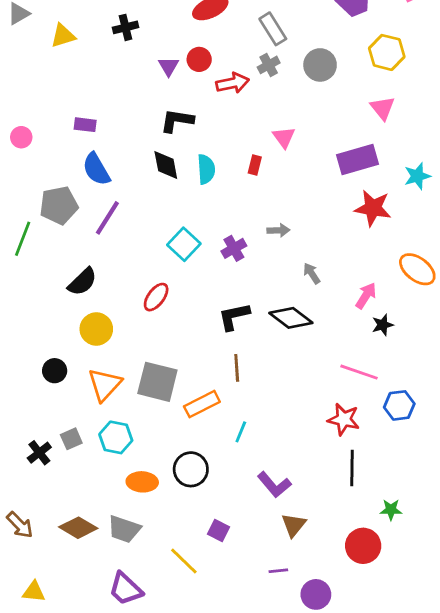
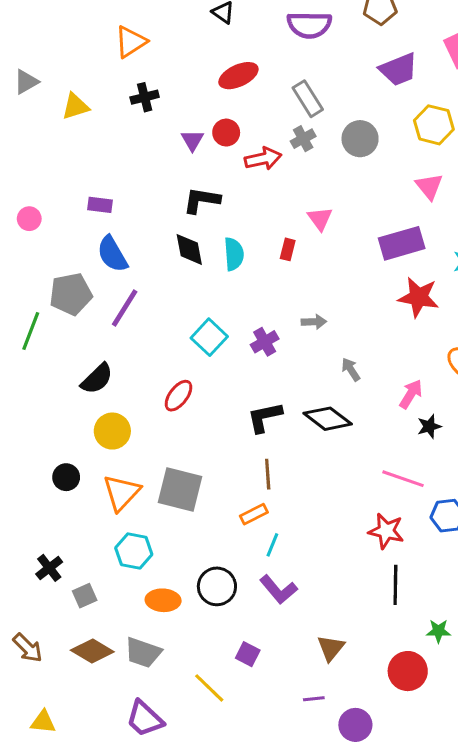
orange rectangle: (202, 404) -> (254, 514), moved, size x0.7
gray square: (71, 439) -> (85, 596), moved
purple L-shape: (274, 485) -> (278, 589), moved

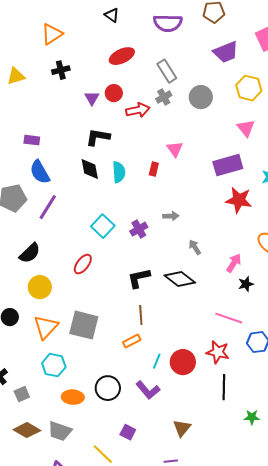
cyan line: (272, 545) -> (157, 361), moved
red circle: (408, 671) -> (183, 362), moved

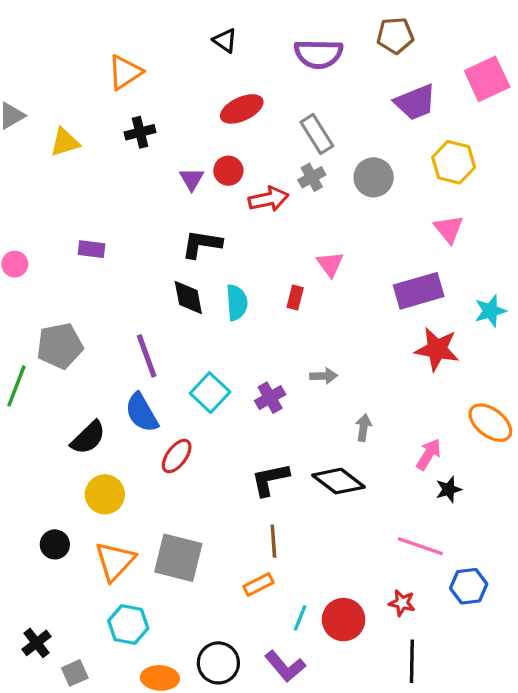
blue semicircle: (40, 172) -> (142, 413), moved
purple line: (48, 207) -> (147, 356), moved, turned -52
gray arrow: (195, 247) -> (364, 428), turned 42
red star: (218, 352) -> (402, 603), size x0.7

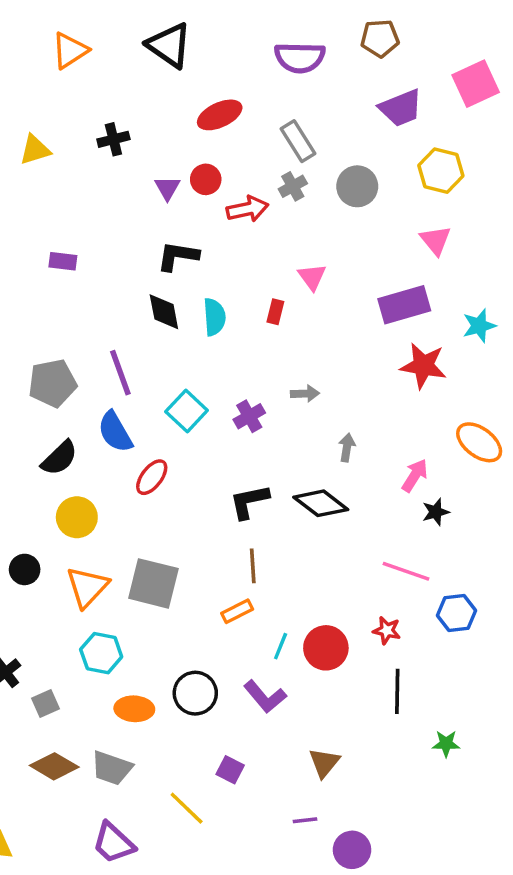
black triangle: (225, 41) -> (169, 45), moved, size x1.8
orange triangle: (125, 72) -> (70, 51), moved
gray pentagon: (60, 346) -> (52, 383), moved

